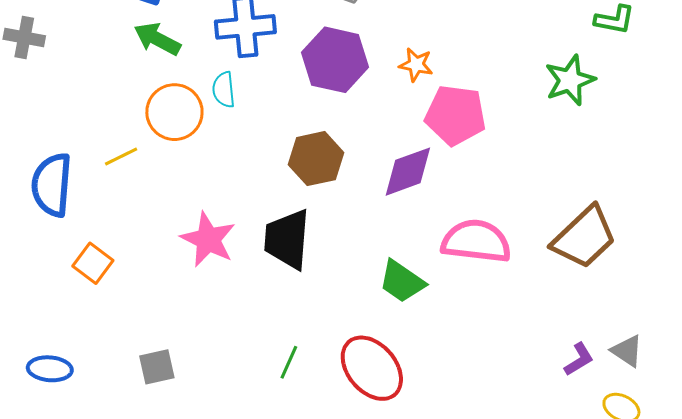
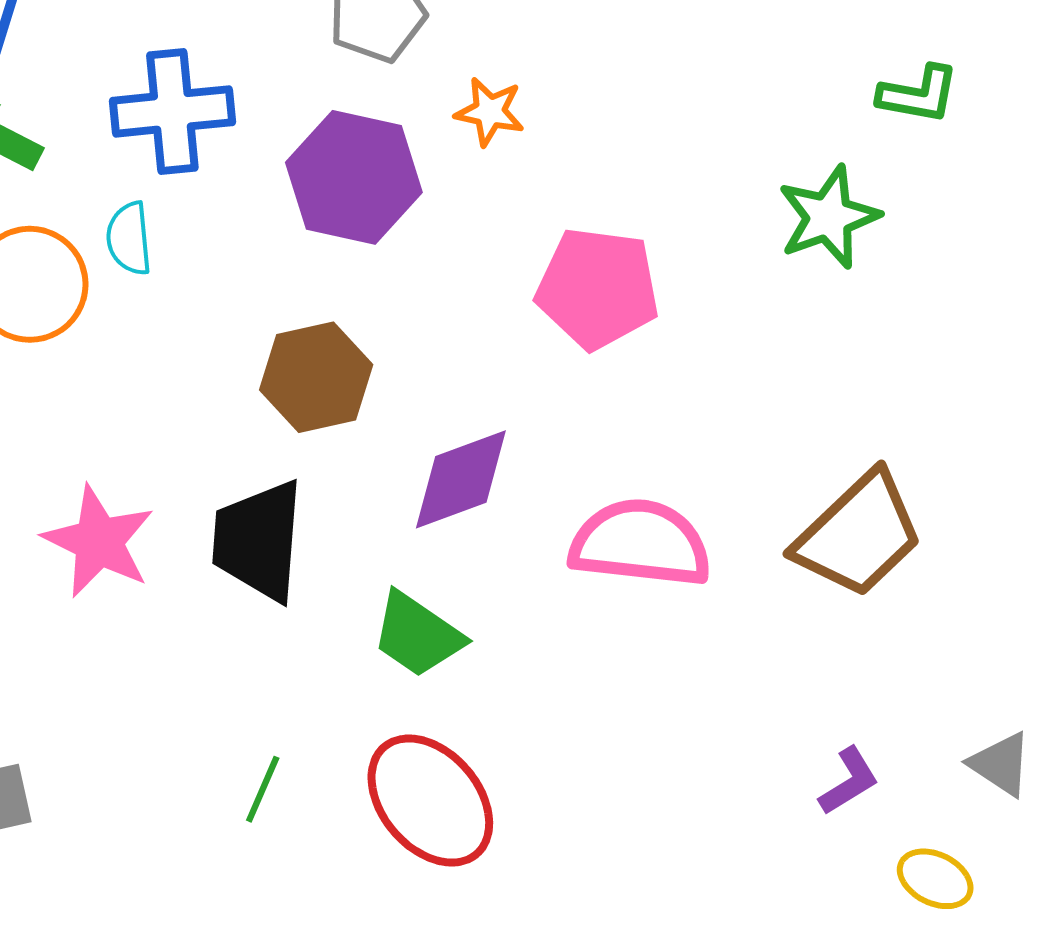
orange star: (416, 65) -> (490, 112), moved
purple diamond: (408, 172) -> (461, 479), moved
green trapezoid: (402, 281) -> (417, 635), moved
gray triangle: (627, 351) -> (1001, 764), moved

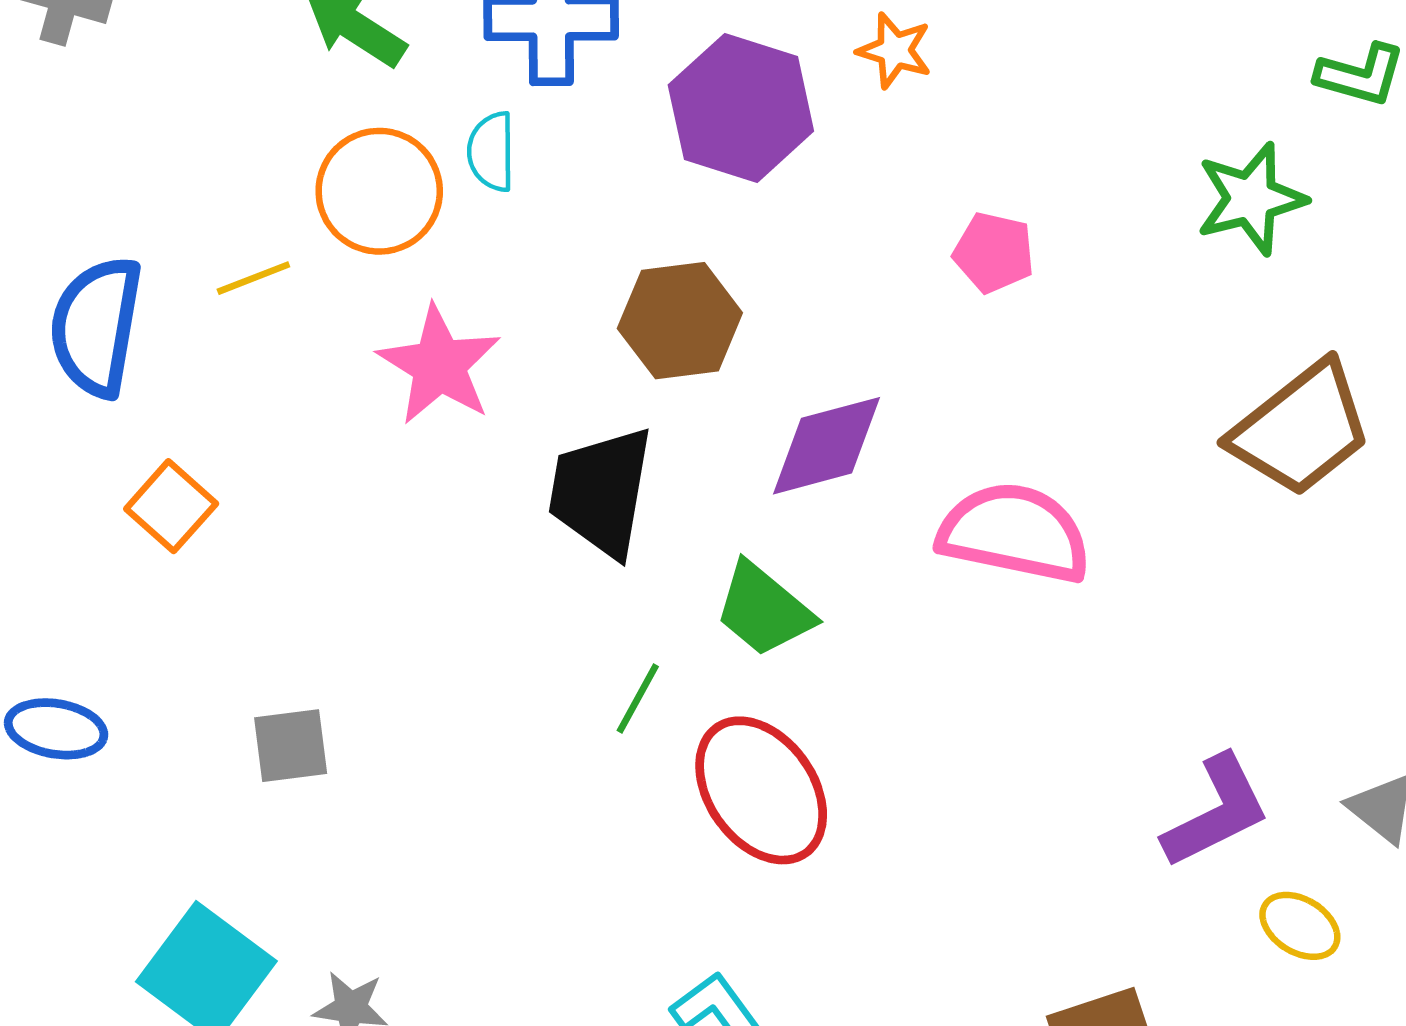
pink pentagon: (598, 288) -> (994, 253), size x0.6
brown trapezoid: (859, 535) -> (1301, 429), moved
pink star: (99, 541) -> (439, 365), moved
purple L-shape: (849, 781) -> (1216, 812), size x1.6
green line: (263, 789) -> (638, 699), moved

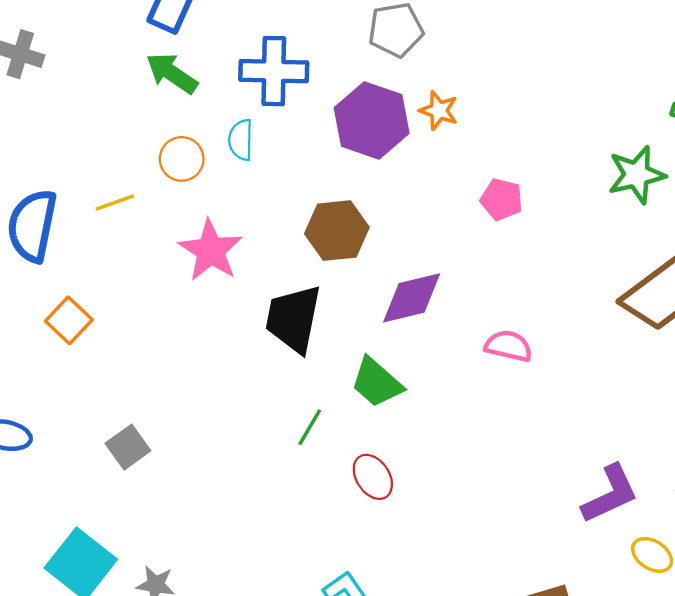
orange star: (895, 50) -> (439, 110), moved
orange circle: (379, 191) -> (182, 159), size x0.7
pink semicircle: (1014, 533) -> (509, 346), size x0.6
gray square: (291, 746) -> (128, 447), turned -30
red ellipse: (761, 790) -> (373, 477), size x0.6

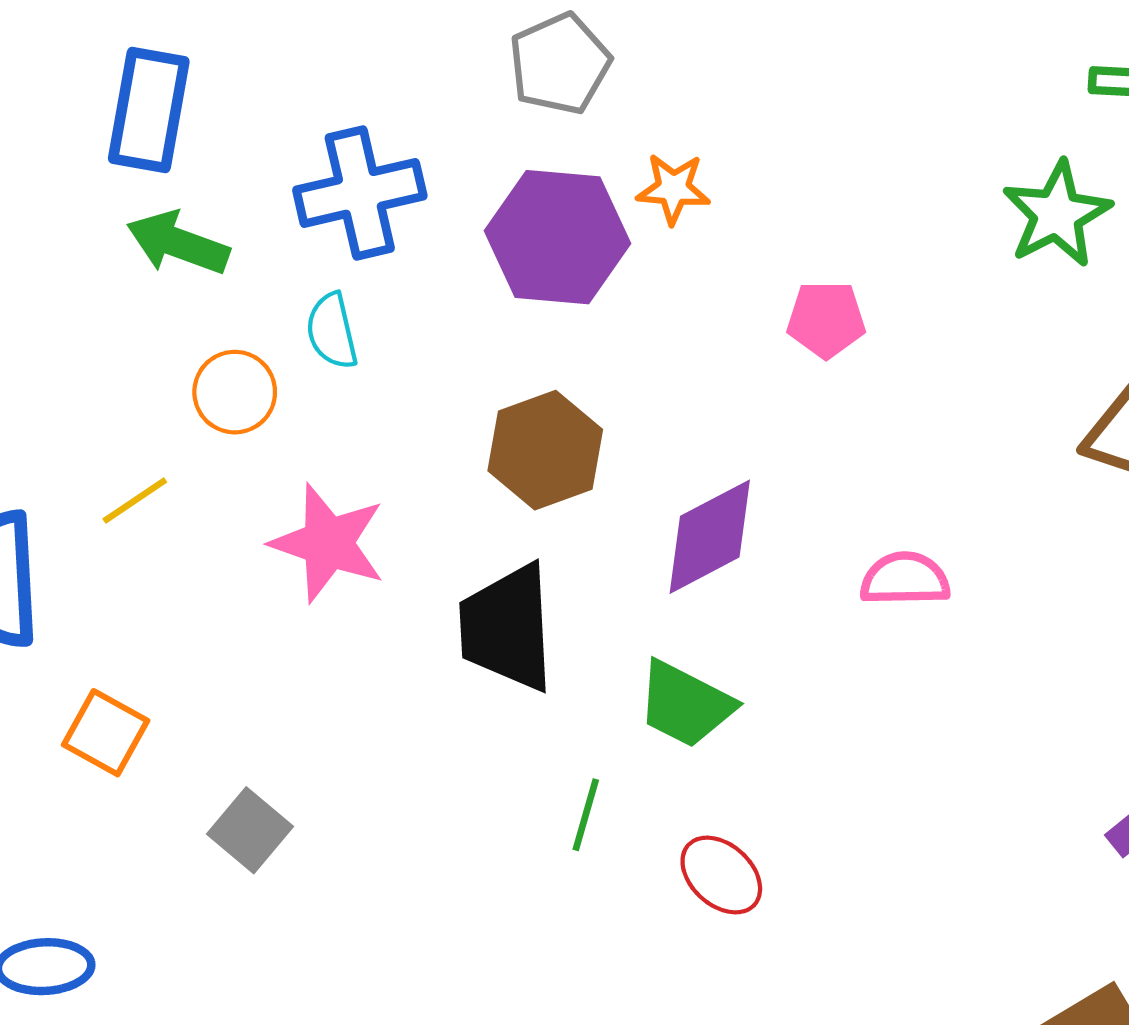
gray square: (128, 447) -> (250, 830), moved

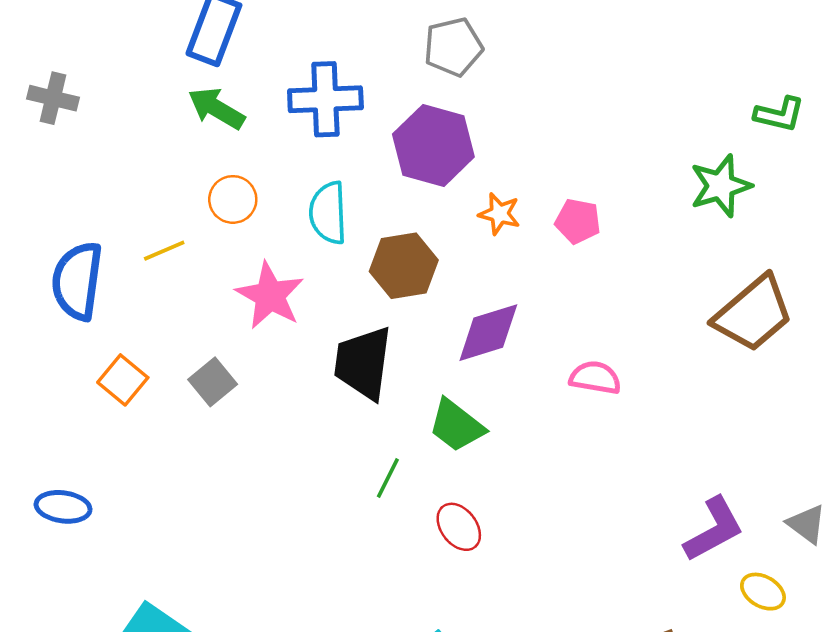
orange star: (673, 189) -> (499, 214), moved
cyan semicircle: (332, 331) -> (328, 213), moved, size x1.4
gray square: (250, 830) -> (213, 382), moved

